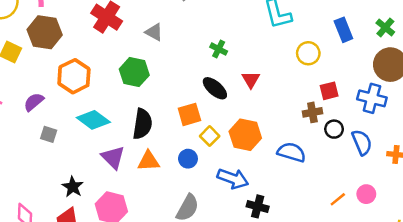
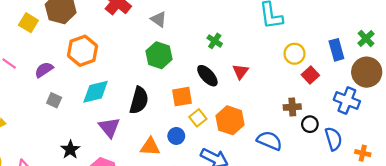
blue rectangle: (343, 30) -> (336, 50), moved
green hexagon: (134, 72) -> (159, 55), moved
red square: (329, 91) -> (310, 75), moved, turned -35
cyan diamond: (93, 120) -> (96, 92), turned -56
orange triangle: (149, 161) -> (150, 147), moved

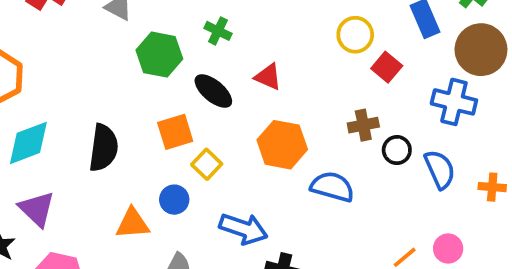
green hexagon: (159, 55) -> (159, 55), moved
red triangle: (240, 72) -> (268, 77), turned -35
orange hexagon: (230, 120) -> (282, 145), moved
purple triangle: (109, 127) -> (37, 209), moved

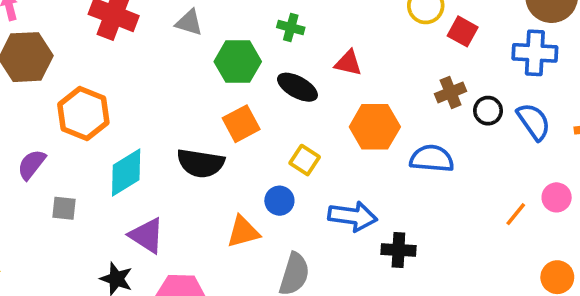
orange square: (175, 132) -> (241, 124), moved
black semicircle: (103, 148) -> (201, 163), turned 102

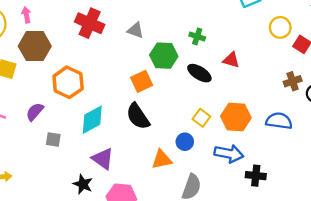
orange square: (241, 124) -> (142, 81), moved
orange hexagon: (375, 127) -> (236, 117), moved
black semicircle: (201, 163) -> (138, 116), turned 44

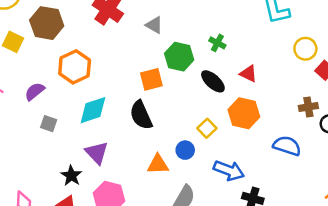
orange hexagon: (236, 117) -> (244, 113), moved

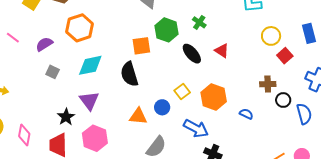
orange hexagon: (244, 113) -> (214, 97), moved
blue semicircle: (287, 146) -> (246, 114), size x0.6

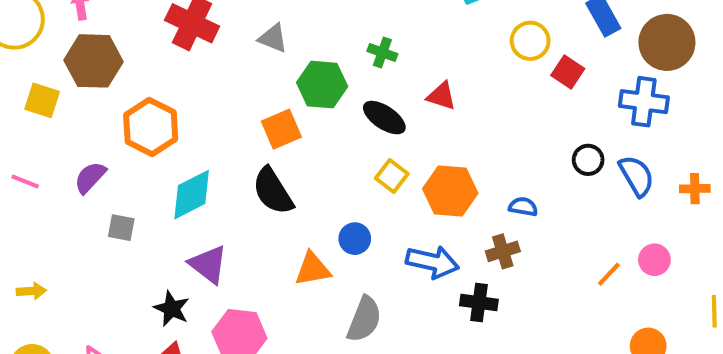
brown cross: (268, 84) -> (503, 251), moved
yellow square: (182, 91) -> (392, 176), moved

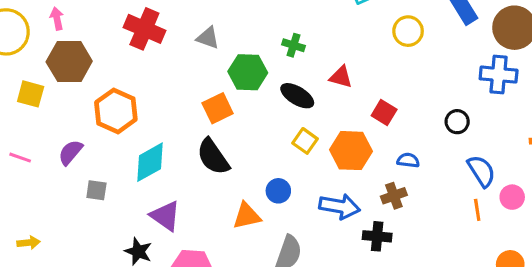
red square: (568, 72) -> (384, 113), moved
blue semicircle: (636, 176) -> (481, 171), moved
orange line: (609, 274) -> (477, 210), turned -50

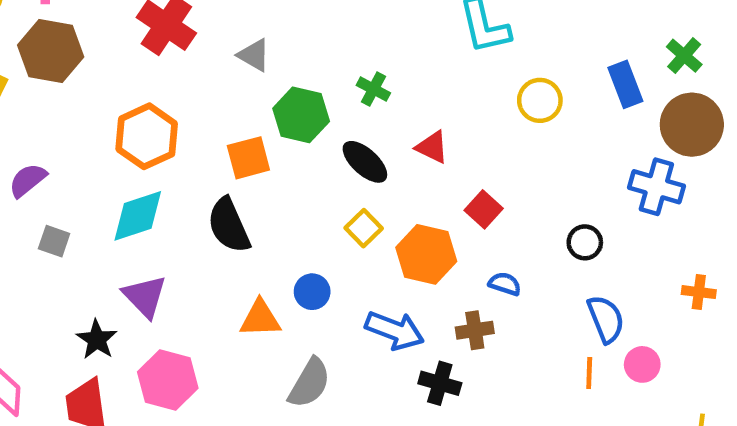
orange hexagon: (116, 111) -> (147, 136), moved

